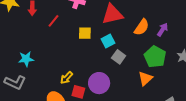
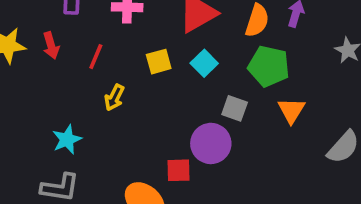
gray square: (119, 57) -> (235, 108), moved
green pentagon: (155, 57) -> (269, 66), moved
yellow arrow: (66, 78) -> (114, 98), moved

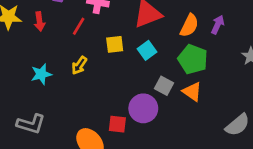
red line: (96, 57) -> (79, 26), moved
orange triangle: (291, 110) -> (192, 92), moved, turned -35
cyan star: (67, 140) -> (41, 74), moved

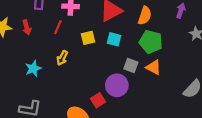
purple arrow: (218, 25) -> (181, 11), moved
cyan square: (147, 50) -> (114, 39), turned -32
red square: (117, 124) -> (98, 100), turned -32

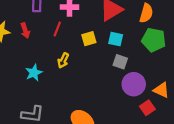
gray square: (131, 65) -> (120, 62), moved
orange triangle: (154, 67) -> (161, 90), moved
purple circle: (117, 85) -> (134, 84), moved
red square: (98, 100) -> (147, 108), moved

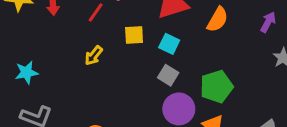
green pentagon: (154, 40) -> (216, 87), moved, turned 30
cyan star: (34, 73) -> (26, 73), moved

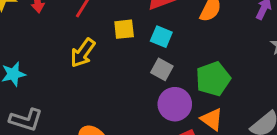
yellow arrow: (94, 56) -> (83, 53), size x1.4

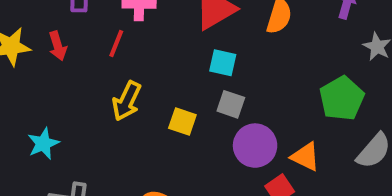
yellow square: (124, 29) -> (182, 121), moved, turned 35
green pentagon: (213, 79) -> (342, 98), moved

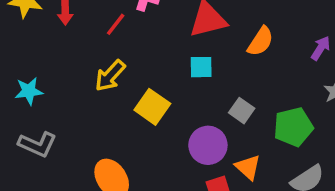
cyan square: (223, 63) -> (201, 67), turned -30
gray square: (231, 104) -> (242, 111), moved
yellow square: (182, 121) -> (152, 107), size x1.4

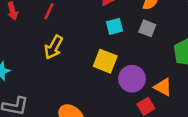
yellow square: (152, 107) -> (105, 61), moved
gray square: (242, 111) -> (147, 28), moved

